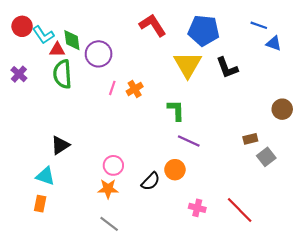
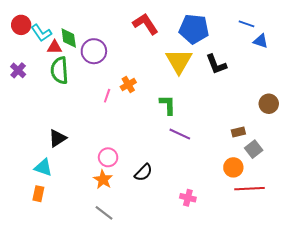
pink line: (112, 88) -> (107, 96), moved
orange circle: (175, 170) -> (233, 167), moved
orange star: (108, 189) -> (103, 180), turned 30
red line: (240, 210) -> (250, 189), moved, turned -48

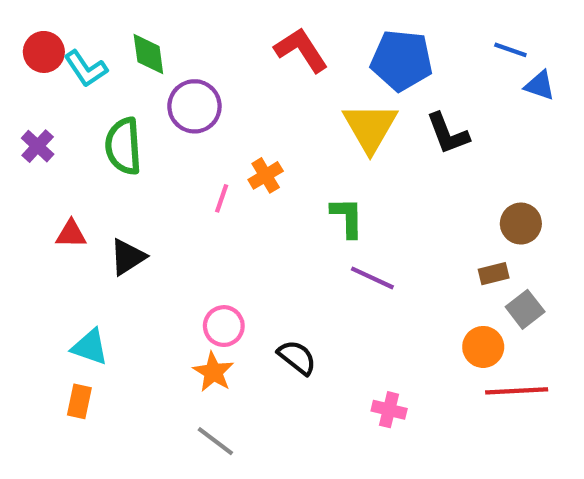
green diamond: (69, 38) -> (148, 54), moved
red triangle: (54, 47) -> (71, 234), moved
brown circle: (269, 104) -> (521, 224), moved
black triangle: (58, 138) -> (128, 257), moved
black semicircle: (143, 172) -> (297, 357), turned -96

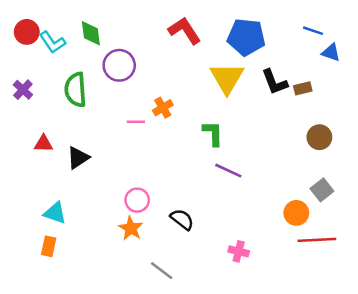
pink line: (222, 198) -> (136, 122), turned 72
brown rectangle: (494, 274) -> (303, 88), moved
gray line: (215, 441) -> (162, 271), moved

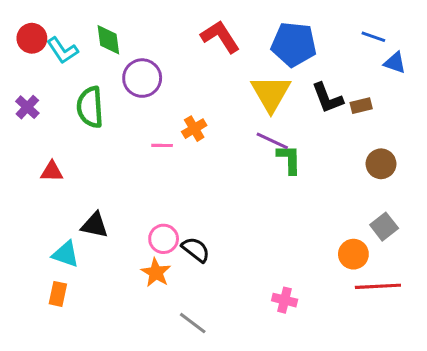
green L-shape: (213, 133) -> (289, 159), moved
black triangle: (78, 158) -> (95, 225), moved, turned 45
purple line: (228, 171) -> (272, 141), moved
black semicircle: (182, 219) -> (196, 250), moved

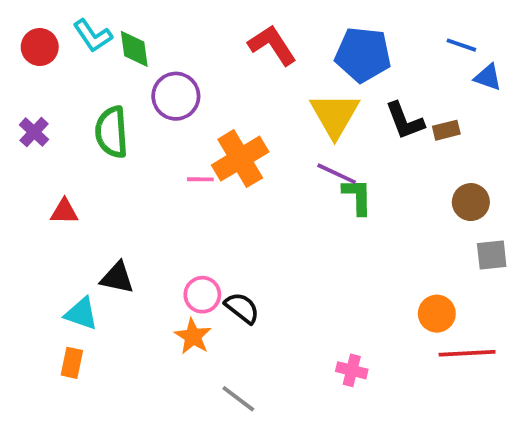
cyan L-shape: (63, 50) -> (93, 36), moved
orange cross: (194, 129) -> (240, 159), size x1.8
gray square: (384, 227) -> (492, 255), moved, turned 32

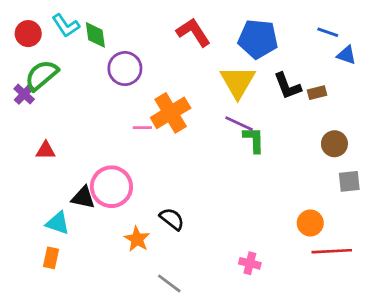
green semicircle: (112, 132) -> (42, 75), moved, turned 54
pink circle: (202, 295) -> (111, 187), moved, size x1.6

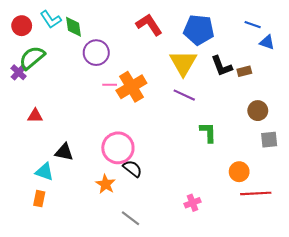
pink line: (142, 128) -> (110, 85), moved
green L-shape: (254, 140) -> (208, 132), moved
pink circle: (111, 187) -> (118, 148), moved
pink cross: (250, 263) -> (193, 203), turned -35

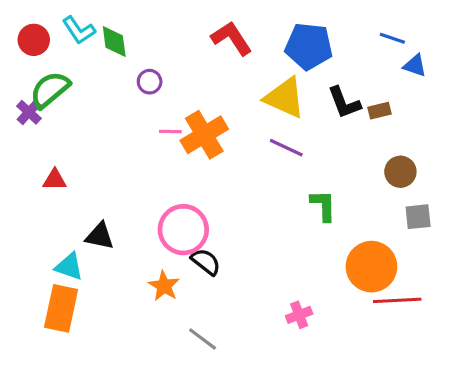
purple circle: (96, 53) -> (150, 82), size x0.6
yellow triangle: (183, 63) -> (285, 98), turned -36
orange circle: (239, 172) -> (371, 267), size x1.6
orange rectangle: (39, 199) -> (61, 308), size x1.8

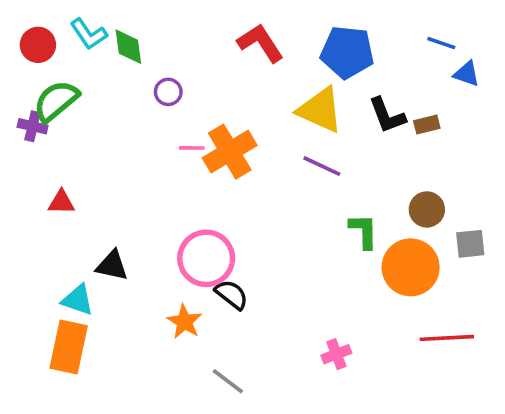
purple cross: (29, 112) -> (33, 126), turned -30
brown circle: (400, 172) -> (427, 209), moved
orange circle: (371, 267) -> (411, 267), moved

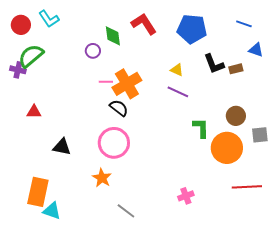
green diamond: (128, 47) -> (113, 36), moved
blue triangle: (467, 74) -> (256, 50), moved
yellow triangle: (320, 110) -> (177, 70), moved, size x0.5
black semicircle: (231, 294) -> (119, 108), moved
cyan triangle: (78, 300) -> (52, 211), moved

